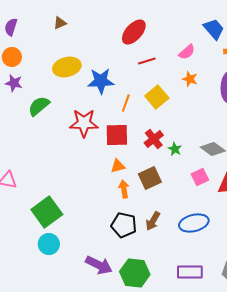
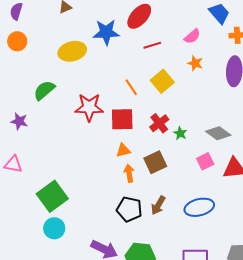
blue star: (101, 81) -> (106, 32), moved
purple star: (14, 83) -> (19, 121), moved
orange line: (126, 103) -> (131, 87), turned -54

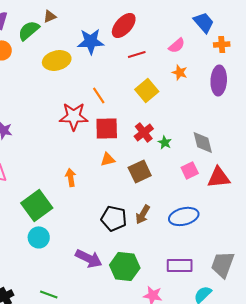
orange line: (131, 87) -> (99, 95), moved
green semicircle: (44, 90) -> (29, 30), moved
gray diamond: (218, 133) -> (203, 142), turned 40
orange arrow: (129, 173) -> (71, 177), moved

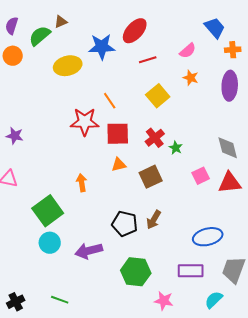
gray diamond: (203, 142) -> (228, 148), moved
blue ellipse: (184, 216) -> (208, 237), moved
purple arrow: (89, 258) -> (89, 251), moved, turned 140

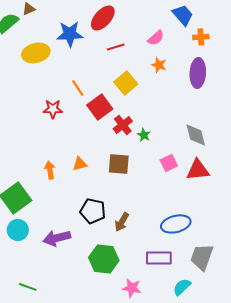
red star: (85, 122) -> (53, 109), size x0.7
red square: (118, 134) -> (100, 107), moved, turned -35
orange triangle: (119, 165) -> (80, 164), moved
brown square: (151, 177) -> (119, 164), turned 30
brown arrow: (154, 220) -> (122, 222), moved

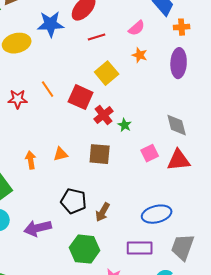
orange line: (78, 88) -> (48, 89), moved
red square: (100, 107) -> (81, 97), turned -30
red star: (53, 109) -> (18, 99), moved

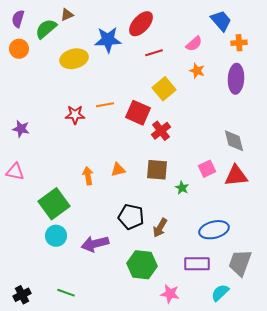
orange line: (48, 89) -> (105, 105), turned -66
green star: (125, 125) -> (182, 188), moved

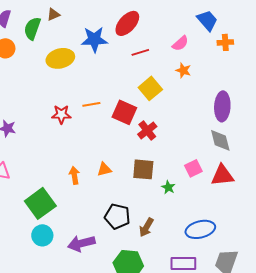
green semicircle: (46, 29) -> (32, 28), turned -30
purple ellipse: (236, 79) -> (222, 106), moved

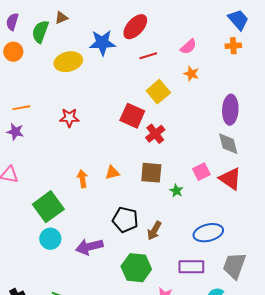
blue trapezoid: (207, 20) -> (238, 20), moved
orange line: (91, 104) -> (21, 108), moved
red triangle: (222, 175) -> (230, 179), turned 40

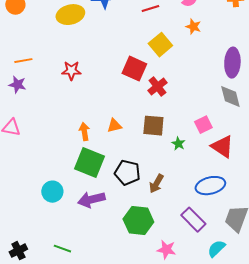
red triangle: (230, 179) -> (222, 147), moved
green square: (48, 207) -> (89, 163), moved, turned -32
purple rectangle: (191, 267) -> (193, 220), turned 45

